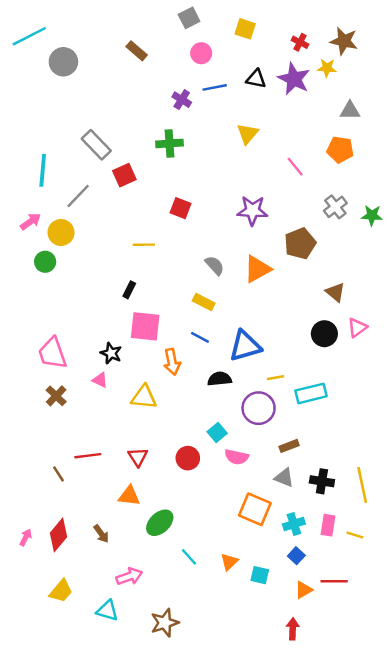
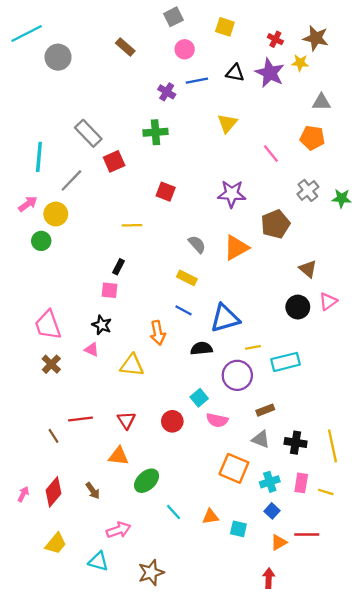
pink square: (145, 326) -> (110, 290), moved, size x0.6
orange triangle: (229, 562) -> (210, 517), turned 36

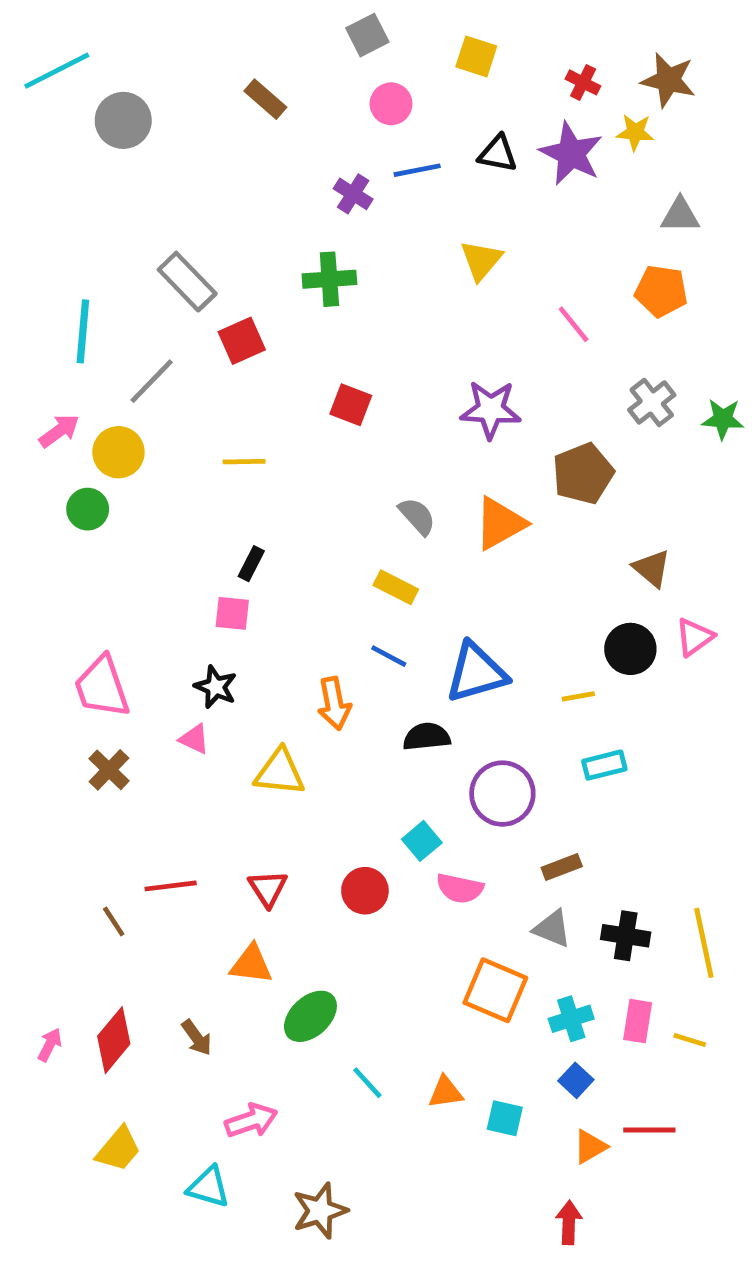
yellow line: (132, 225) -> (244, 462), moved
yellow line: (253, 347) -> (578, 696), moved
cyan rectangle: (285, 362) -> (604, 765), size x0.7

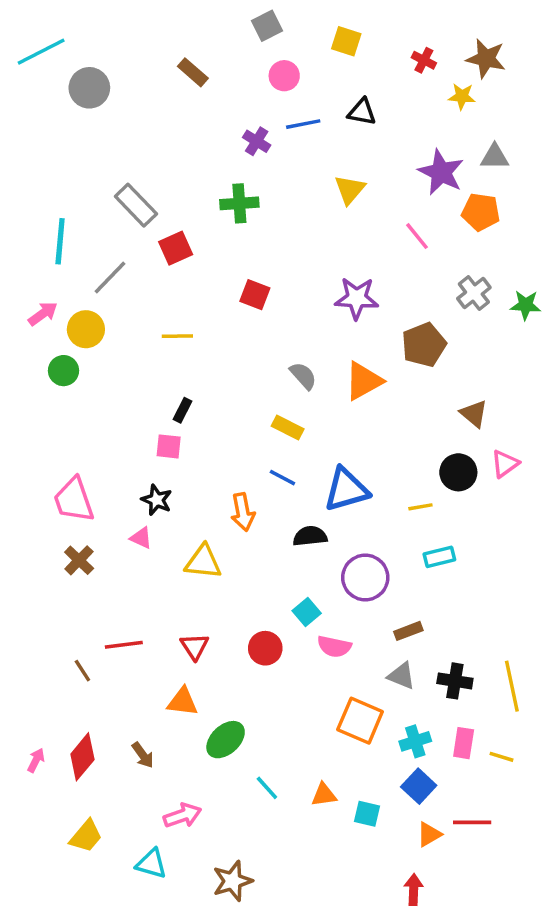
purple star: (571, 154) -> (441, 172), moved
blue square: (576, 1080) -> (419, 786), size x1.4

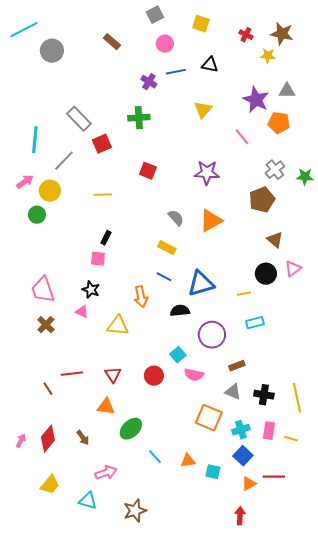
brown pentagon: (424, 345) -> (262, 200), moved

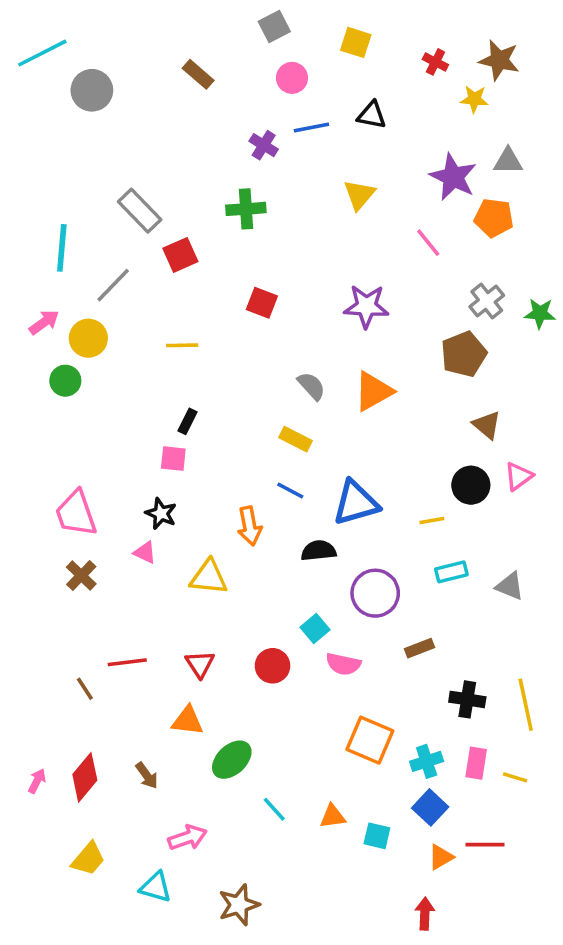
gray triangle: (233, 392) -> (510, 586), moved

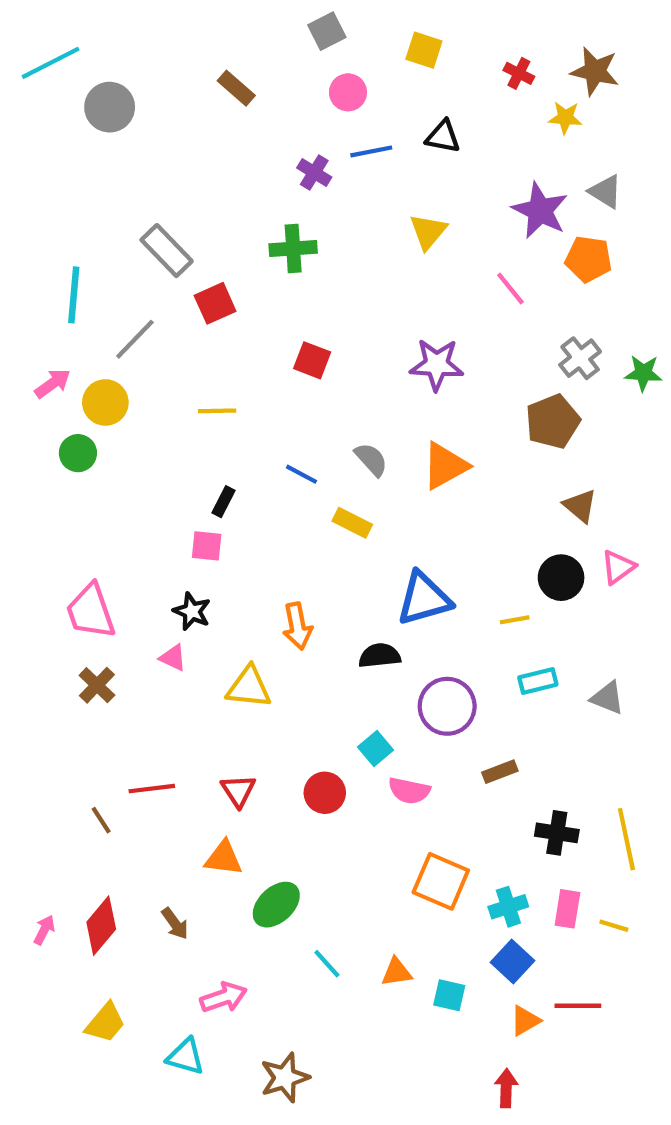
gray triangle: (508, 161) -> (605, 192), turned 32
blue line: (290, 490) -> (302, 474), moved

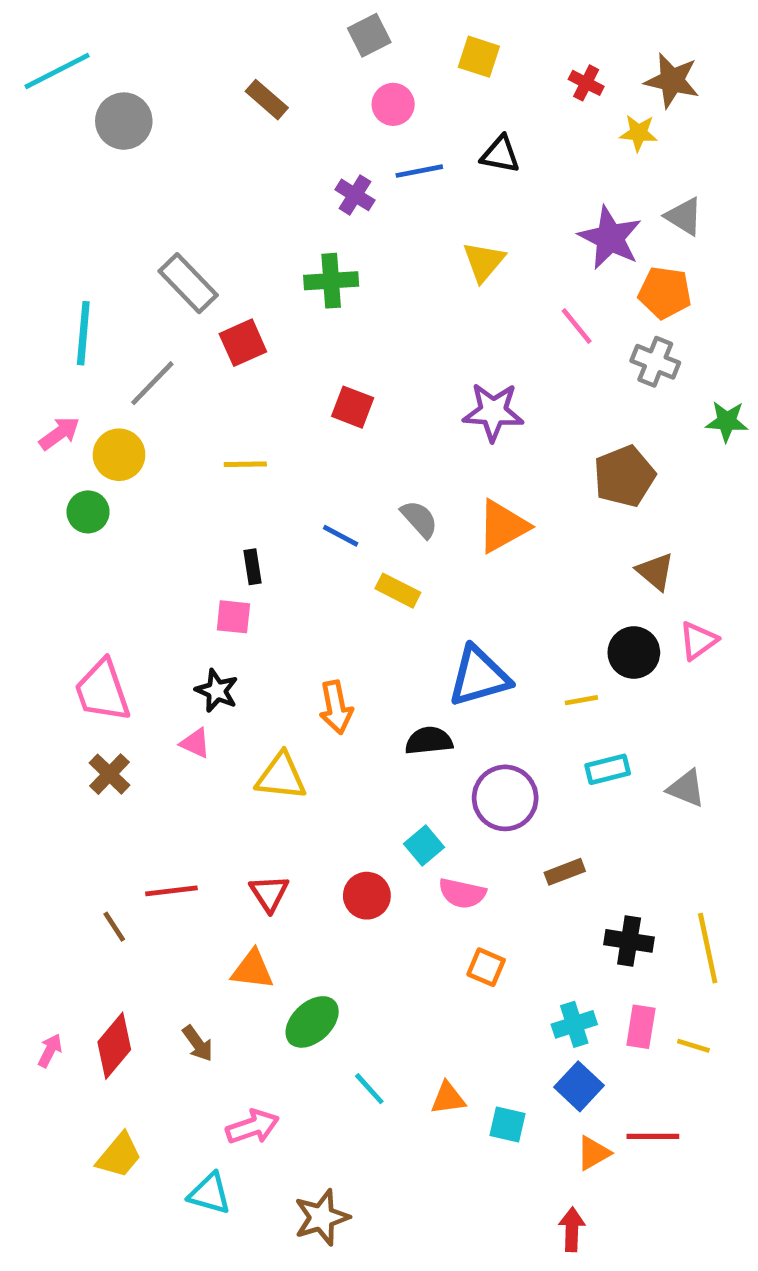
gray cross: (580, 358) -> (655, 362), moved, turned -30
black rectangle: (224, 502) -> (252, 567), turned -36
orange square: (441, 881) -> (486, 967), moved, size x0.6

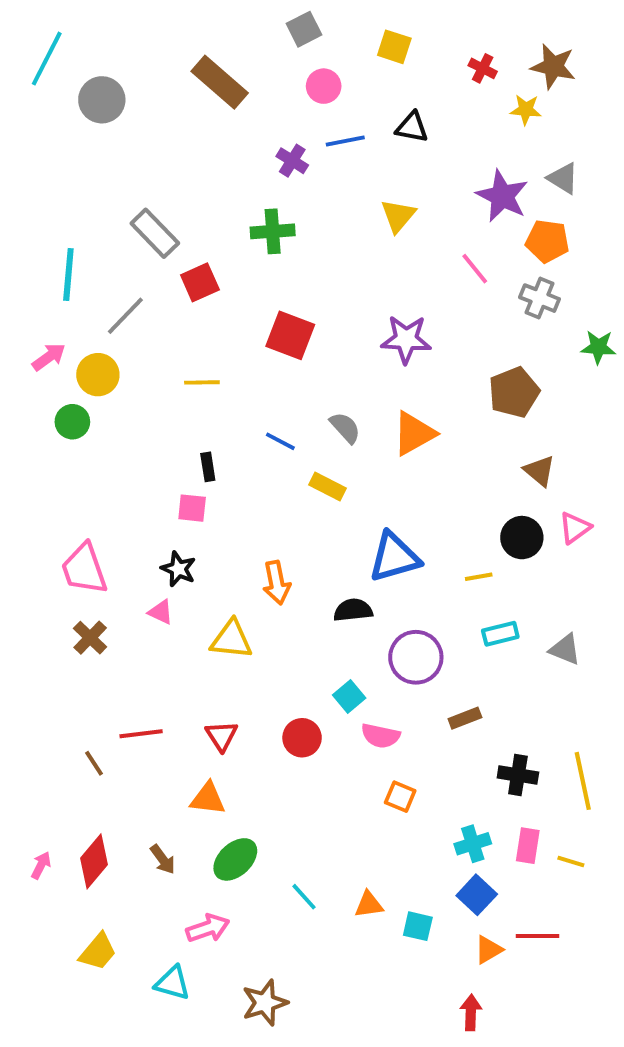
cyan line: (57, 71) -> (47, 59), turned -36
brown rectangle: (267, 100) -> (220, 82), size x1.6
red square: (353, 407) -> (290, 335), size x1.4
green ellipse: (312, 1022) -> (235, 859), moved

